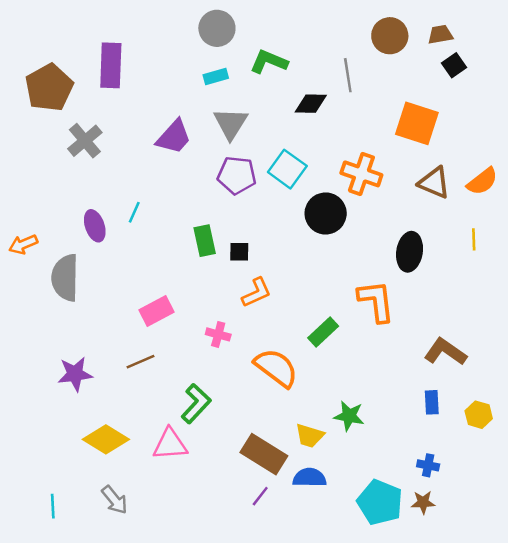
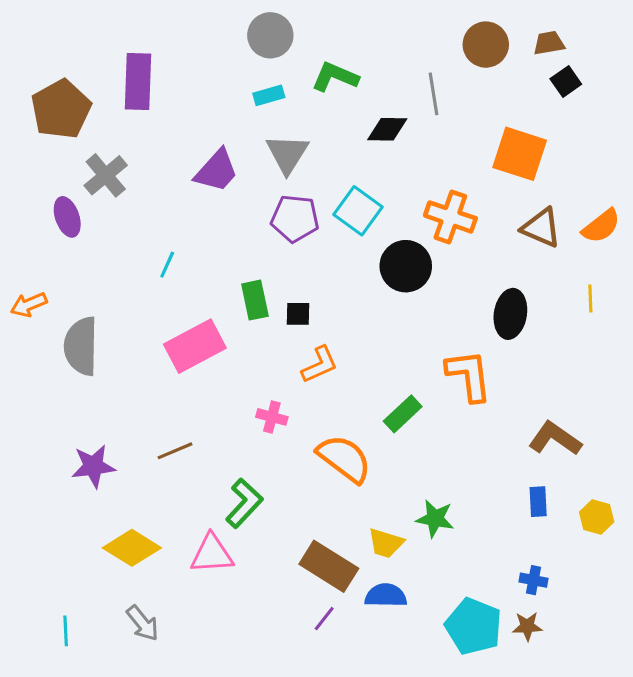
purple ellipse: (95, 226) -> (67, 217), moved
pink rectangle: (156, 311) -> (195, 346), moved, size x1.4

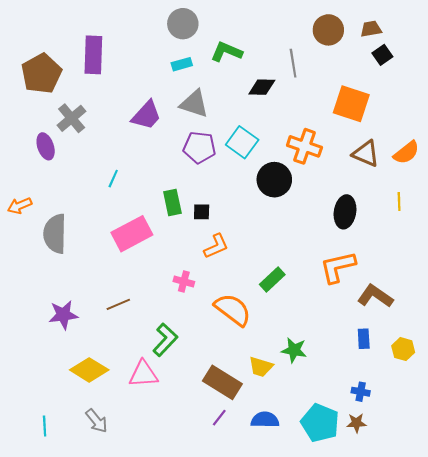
gray triangle: (287, 154) -> (194, 104), turned -44
orange L-shape: (469, 375) -> (338, 267), moved, turned -96
blue semicircle: (386, 596) -> (265, 420), moved

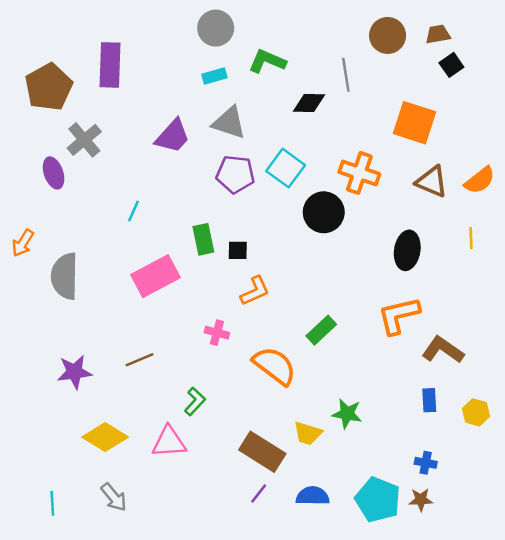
orange arrow: (20, 206) -> (23, 243), turned -35
green L-shape: (165, 340) -> (195, 401), size x0.7

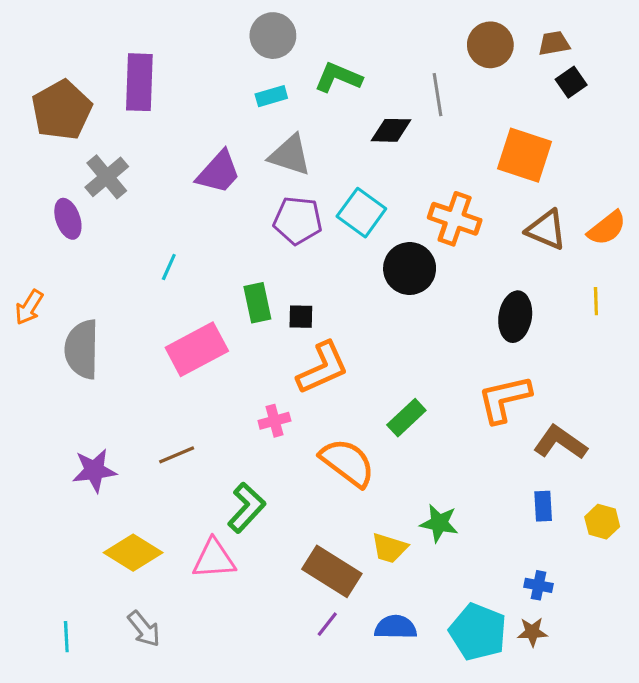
orange L-shape: (255, 291) -> (323, 368), size x1.4
pink cross: (217, 333) -> (274, 421), turned -30
green L-shape: (195, 401) -> (247, 508), size x1.4

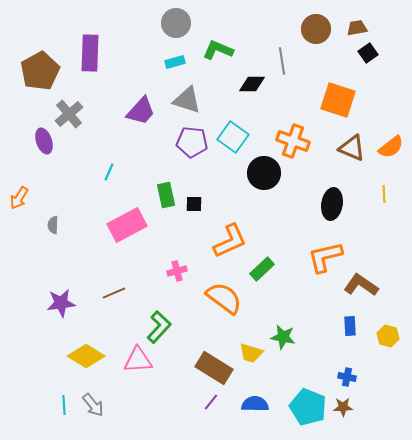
gray semicircle: (82, 349) -> (53, 225), size x0.5
orange L-shape: (323, 368) -> (230, 241), moved
cyan line: (66, 637) -> (64, 405), moved

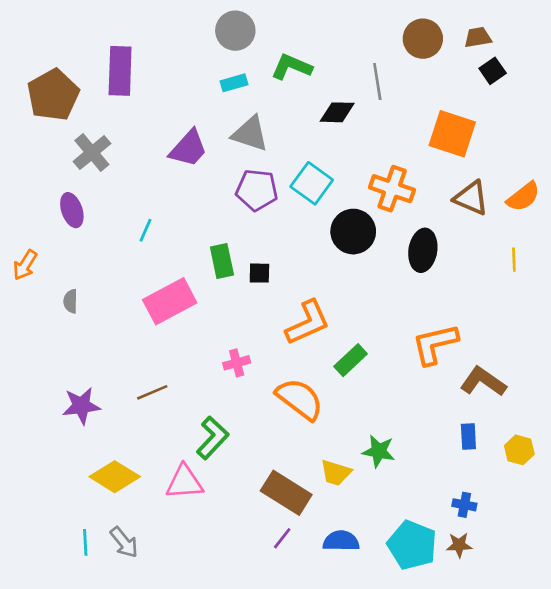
purple ellipse: (44, 141) -> (72, 210), moved
black ellipse: (332, 204) -> (423, 250), moved

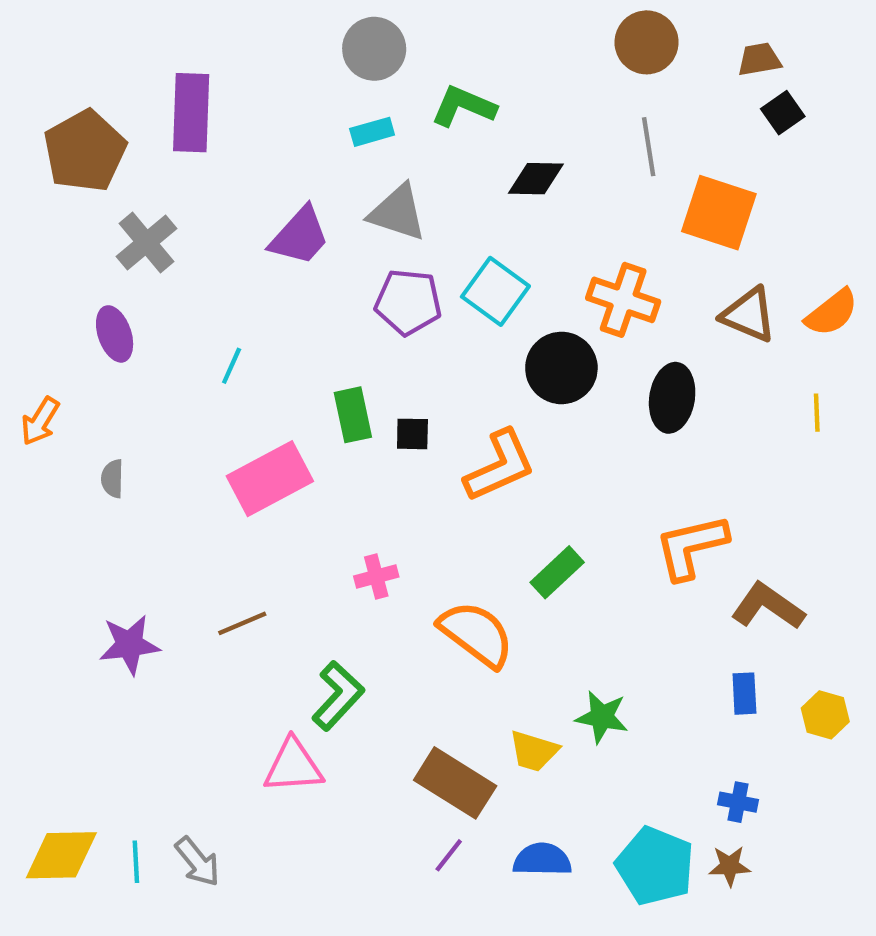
brown circle: (423, 39) -> (647, 42), moved
gray line: (377, 82) -> (649, 147), moved
orange L-shape: (308, 323) -> (500, 466), moved
yellow diamond: (115, 477) -> (61, 855), moved, turned -33

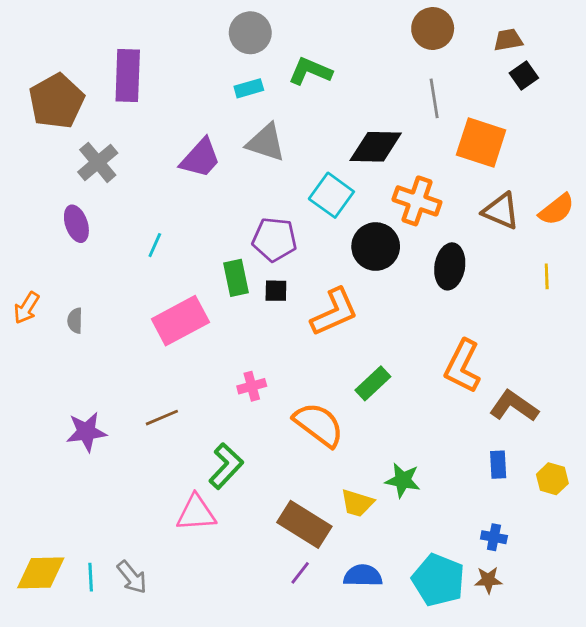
black diamond: (536, 179) -> (376, 147), moved, size x1.4
purple pentagon: (408, 302) -> (274, 239), moved
orange arrow: (40, 421) -> (27, 308), moved
orange L-shape: (691, 547) -> (463, 366), turned -50

